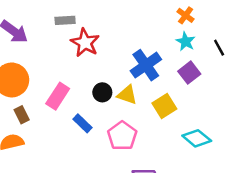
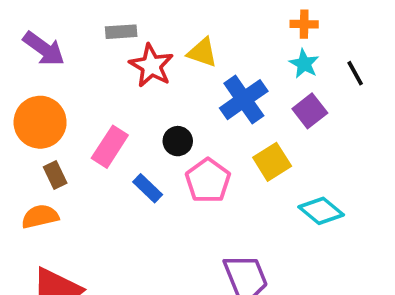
orange cross: (186, 15) -> (304, 24), turned -35
yellow triangle: (127, 95) -> (202, 52), moved
pink pentagon: (122, 136) -> (208, 181), moved

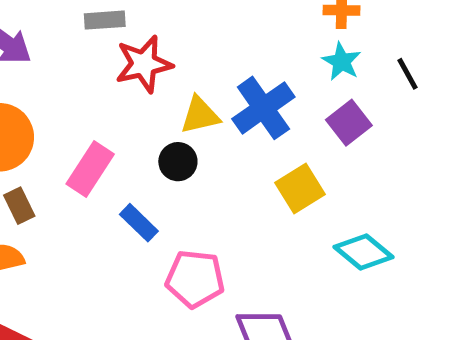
yellow triangle: (202, 52) -> (200, 115), moved, turned -32
red star: (151, 66) -> (144, 64), turned 30
pink pentagon: (208, 181) -> (195, 279), moved, turned -30

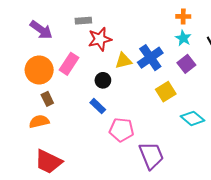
black circle: (178, 162) -> (103, 80), moved
pink rectangle: (90, 169) -> (69, 64), moved

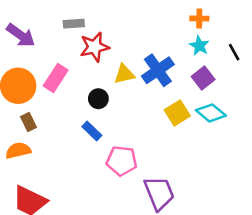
cyan diamond: (192, 118) -> (211, 113), moved

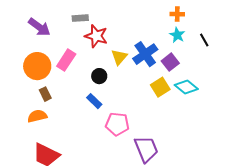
red star: (94, 47) -> (96, 36), turned 30
yellow triangle: (124, 74) -> (119, 57), turned -36
purple square: (203, 78) -> (170, 62), moved

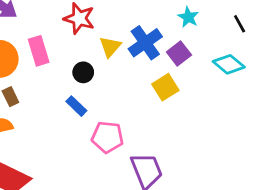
black line: (204, 40) -> (240, 24), moved
pink rectangle: (66, 60) -> (39, 51), turned -50
cyan diamond: (186, 87) -> (229, 64), moved

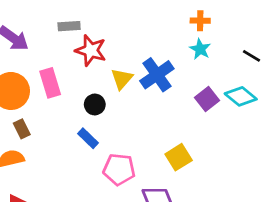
black line: (240, 24) -> (252, 56), turned -30
purple square: (179, 53) -> (207, 99), moved
yellow square: (165, 87) -> (179, 157), moved

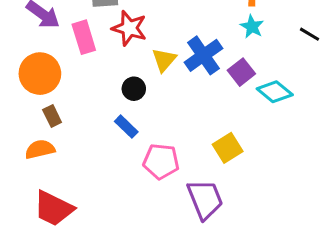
pink rectangle: (50, 83) -> (84, 37), moved
cyan diamond: (241, 96) -> (275, 92), moved
purple square: (207, 99) -> (241, 72), moved

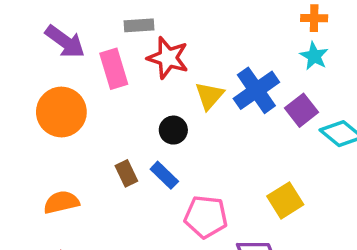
brown rectangle: (52, 116) -> (126, 173), moved

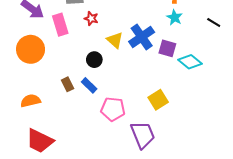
red star: (168, 58) -> (91, 18), size x0.6
yellow triangle: (209, 96) -> (115, 40), turned -30
purple square: (302, 110) -> (167, 48), turned -36

